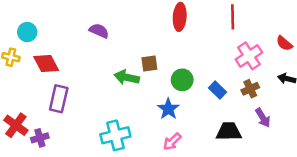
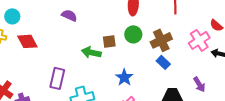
pink cross: (249, 56) -> (199, 40), moved
green circle: (182, 80) -> (133, 34), moved
brown cross: (250, 89) -> (161, 40), moved, size x1.5
purple rectangle: (59, 99) -> (57, 78), moved

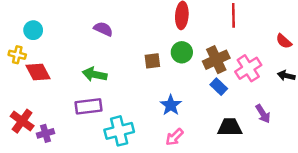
pink cross: (199, 40) -> (248, 68), moved
red diamond: (27, 41) -> (38, 72), moved
green arrow: (91, 52) -> (95, 74), moved
purple rectangle: (57, 78) -> (88, 106), turned 70

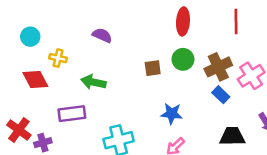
yellow cross: (17, 55) -> (58, 58), moved
blue star: (171, 105) -> (172, 114), turned -30
purple rectangle: (88, 106) -> (72, 114), moved

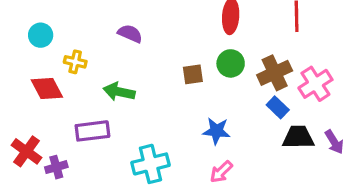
black trapezoid: (232, 136) -> (298, 137), moved

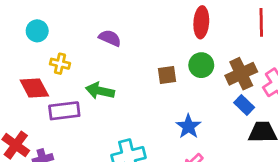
cyan circle: (41, 35) -> (37, 31), moved
purple rectangle: (92, 131) -> (64, 111), moved
blue star: (216, 131) -> (188, 126), turned 30

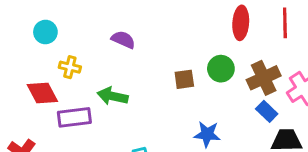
red ellipse: (201, 22) -> (241, 23), moved
blue star: (188, 126) -> (207, 134), turned -30

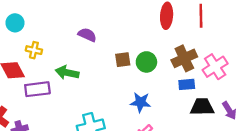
purple semicircle: (123, 40) -> (87, 35), moved
green circle: (221, 69) -> (146, 62), moved
blue rectangle: (267, 111) -> (187, 84), turned -49

